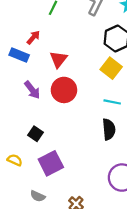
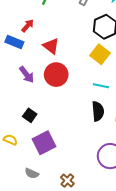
red triangle: (59, 59) -> (51, 46), turned -30

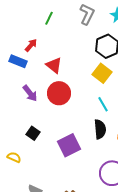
cyan line: (101, 86) -> (103, 104), turned 49
purple square: (44, 143) -> (69, 145), moved

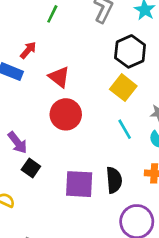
purple arrow: (30, 93) -> (17, 143), moved
black semicircle: (100, 129) -> (114, 180), moved
purple square: (69, 145) -> (79, 184), turned 30

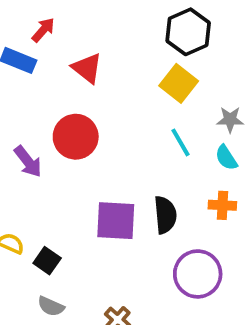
red circle: (66, 114) -> (76, 137), moved
black square: (31, 168) -> (47, 261), moved

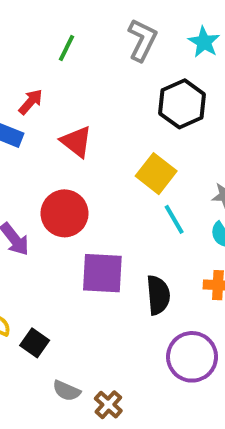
yellow square: (179, 83) -> (156, 174), moved
purple square: (116, 221) -> (102, 273), moved
gray semicircle: (51, 306) -> (66, 391), moved

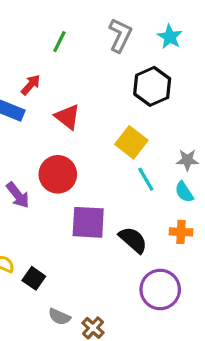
black semicircle: (158, 295) -> (133, 240), turned -44

